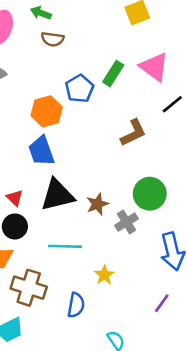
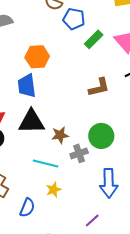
blue pentagon: (80, 89) -> (74, 19), moved, turned 30
cyan line: (65, 246) -> (46, 164), moved

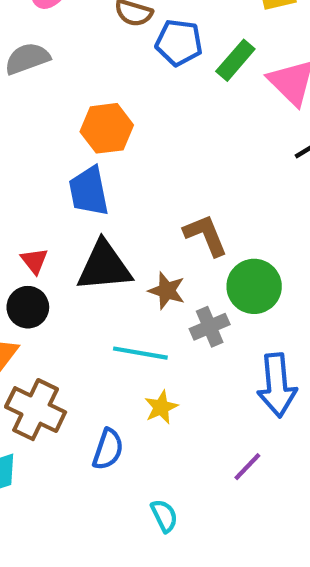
green rectangle: (94, 39) -> (235, 60), moved
brown L-shape: (99, 87) -> (206, 235), moved, turned -95
brown star: (60, 135) -> (167, 291), turned 30

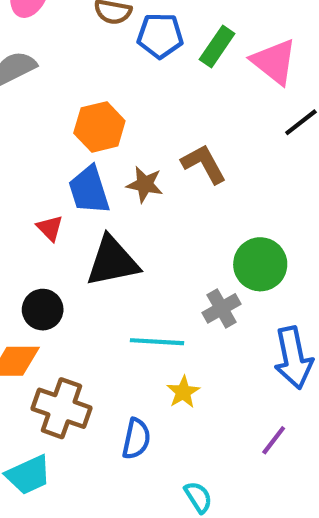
brown L-shape: (206, 235) -> (204, 164), moved
red triangle: (34, 261) -> (50, 228), moved
brown star: (167, 291) -> (145, 184), moved

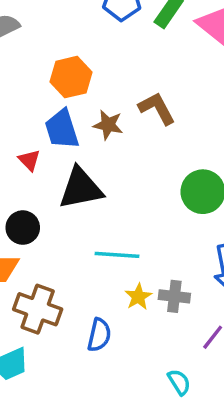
gray cross: (221, 308) -> (174, 296), moved, turned 36
cyan semicircle: (198, 497) -> (179, 382), moved

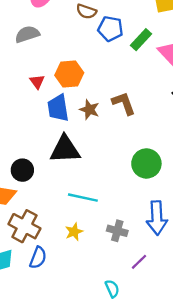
red triangle: (29, 160) -> (37, 82), moved
yellow star: (138, 297) -> (74, 232), moved
blue semicircle: (99, 335) -> (38, 258), moved

